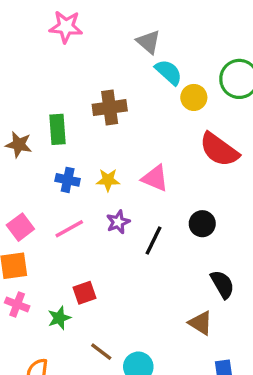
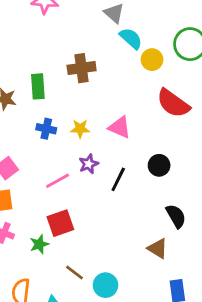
pink line: (69, 229) -> (58, 181), moved
red square: (84, 293) -> (60, 223), size x1.4

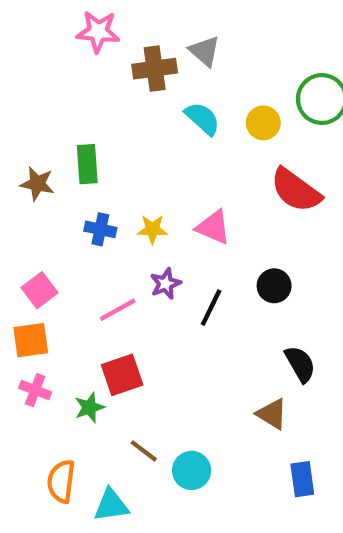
cyan semicircle: (131, 38) -> (202, 119), moved
brown cross: (82, 68) -> (155, 69), moved

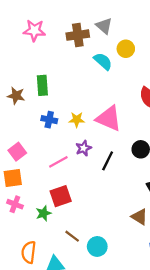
pink star: (98, 32) -> (34, 30), moved
yellow circle: (263, 123) -> (126, 49), moved
pink triangle: (213, 227) -> (109, 118), size x1.4

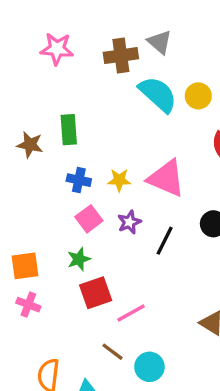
yellow circle: (126, 49) -> (198, 96), moved
cyan semicircle: (103, 61) -> (158, 94), size x1.4
pink square: (17, 152) -> (89, 219), moved
pink line: (58, 162) -> (131, 313), moved
green star: (44, 213) -> (79, 259), moved

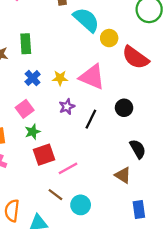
yellow circle: (198, 96) -> (109, 38), moved
blue cross: (79, 180) -> (33, 78), turned 35
pink square: (89, 219) -> (25, 109), moved

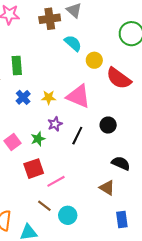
cyan semicircle: (86, 20) -> (73, 43), size x0.7
pink square: (25, 109) -> (12, 142), moved
green star: (33, 132) -> (38, 139), moved
black semicircle: (138, 149) -> (121, 163), turned -36

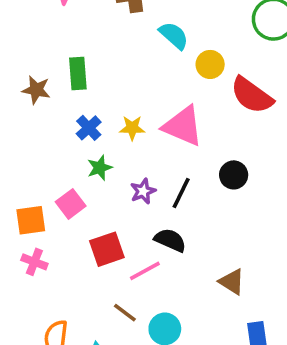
purple star: (55, 124) -> (143, 191), moved
green star: (38, 139) -> (100, 168), moved
black semicircle: (121, 163) -> (170, 240), moved

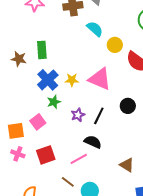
blue cross: (89, 128) -> (48, 80), size x1.5
red square: (107, 249) -> (46, 155), moved

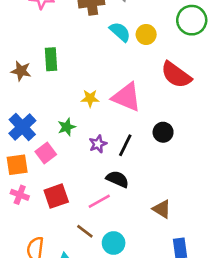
yellow circle: (115, 45) -> (146, 34), moved
blue cross: (48, 80) -> (22, 127), moved

